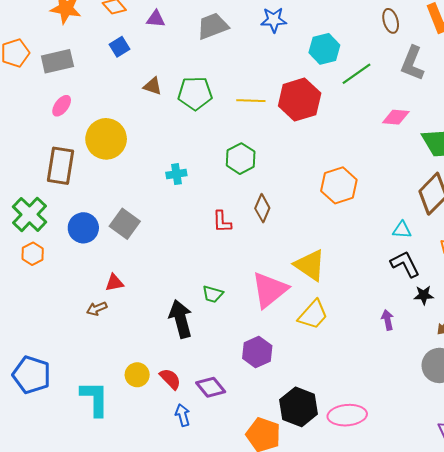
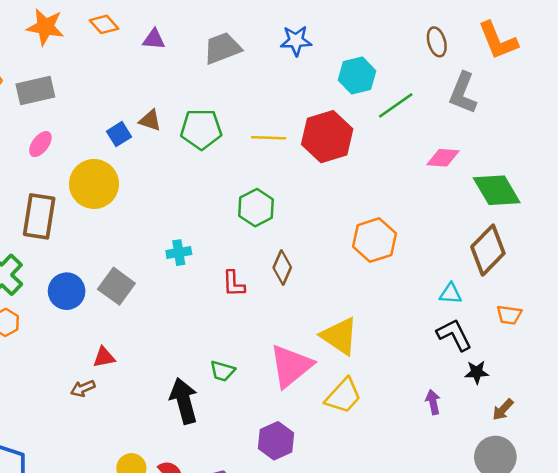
blue square: (120, 47) -> (119, 134), moved
cyan cross: (176, 174) -> (179, 253), moved

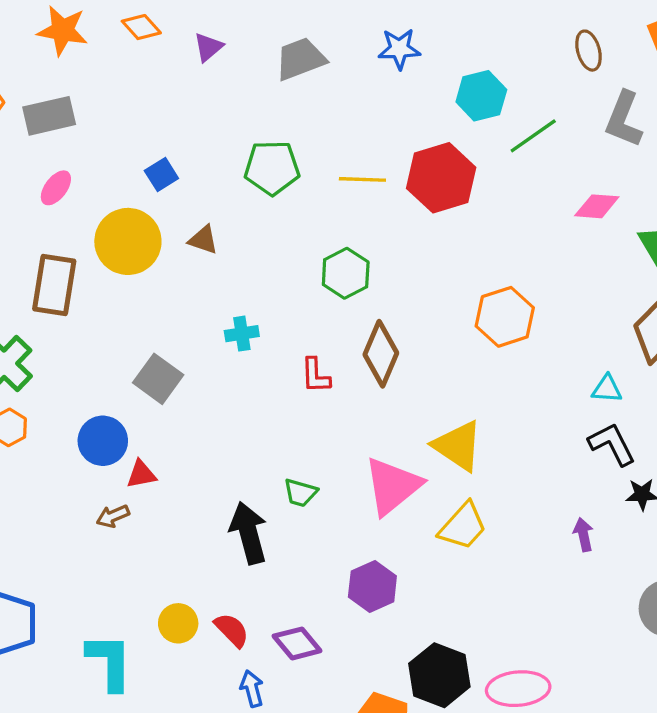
purple triangle: (154, 39) -> (208, 47), turned -45
brown triangle: (150, 120) -> (203, 240), moved
brown diamond: (282, 267) -> (381, 354), size x1.4
blue circle: (67, 291) -> (103, 441), moved

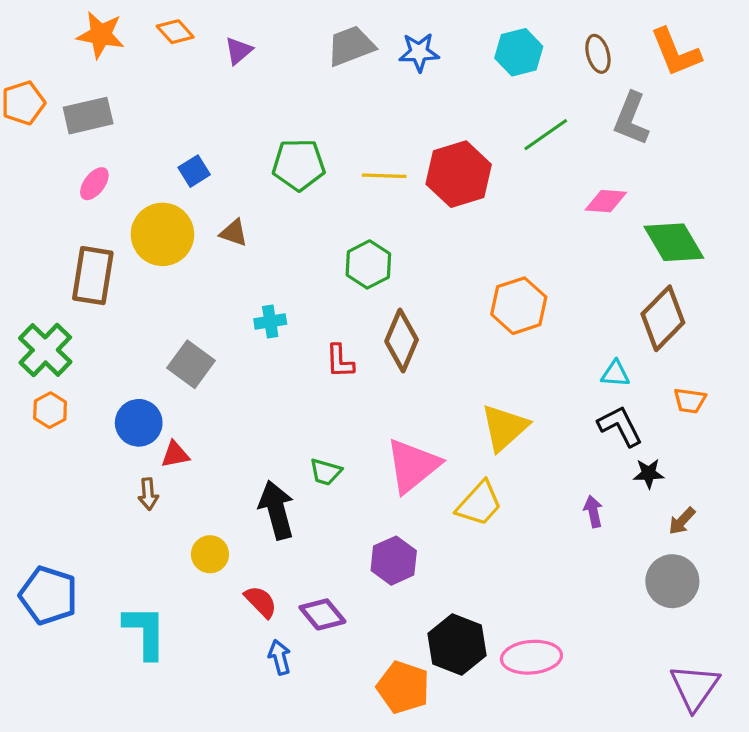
gray trapezoid: (300, 59) -> (351, 46), moved
cyan hexagon: (481, 96) -> (519, 52), moved
yellow triangle: (458, 446) -> (505, 428), moved, turned 44
brown arrow: (113, 516) -> (148, 494), turned -72
yellow circle: (178, 623) -> (210, 554), moved

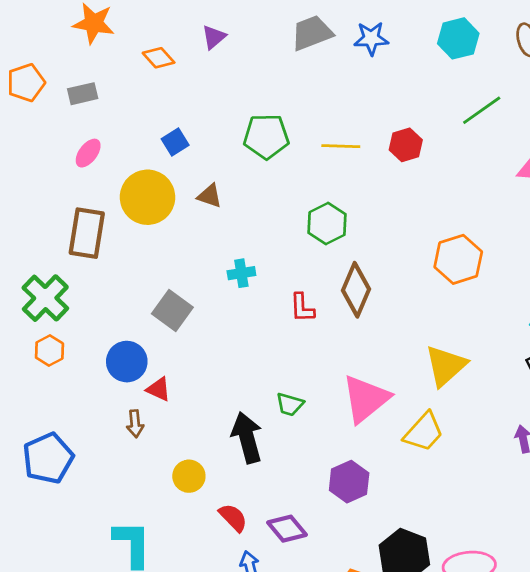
orange diamond: (175, 32) -> (159, 58), moved
gray rectangle: (88, 116) -> (83, 94), size x0.7
red hexagon: (459, 174) -> (406, 145), size x0.6
red triangle: (175, 454) -> (159, 389), turned 36
blue pentagon: (48, 595) -> (48, 458), moved, turned 30

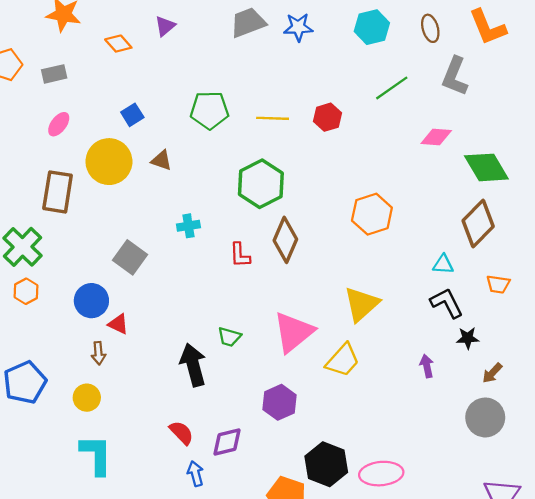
green hexagon: (327, 223) -> (261, 184), size x1.4
yellow circle: (189, 476) -> (87, 398), moved
purple diamond: (287, 529) -> (227, 442), turned -64

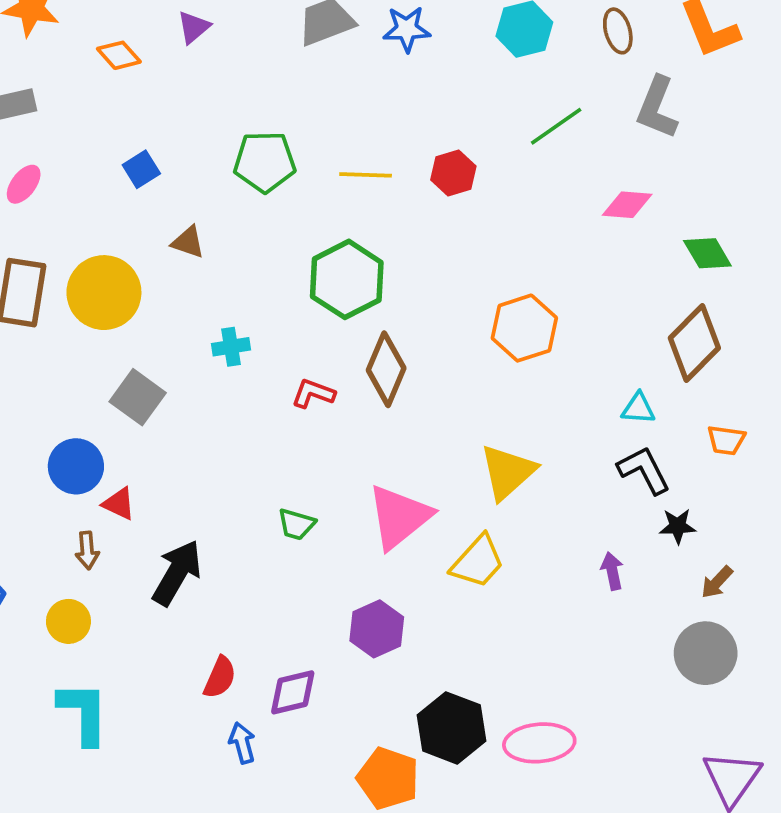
yellow circle: (109, 162) -> (104, 293), moved
green diamond: (486, 167) -> (707, 253), size x0.7
red L-shape: (240, 255) -> (313, 393), turned 112
black arrow: (193, 365) -> (177, 573), moved, turned 45
red semicircle: (181, 433) -> (220, 677), turned 68

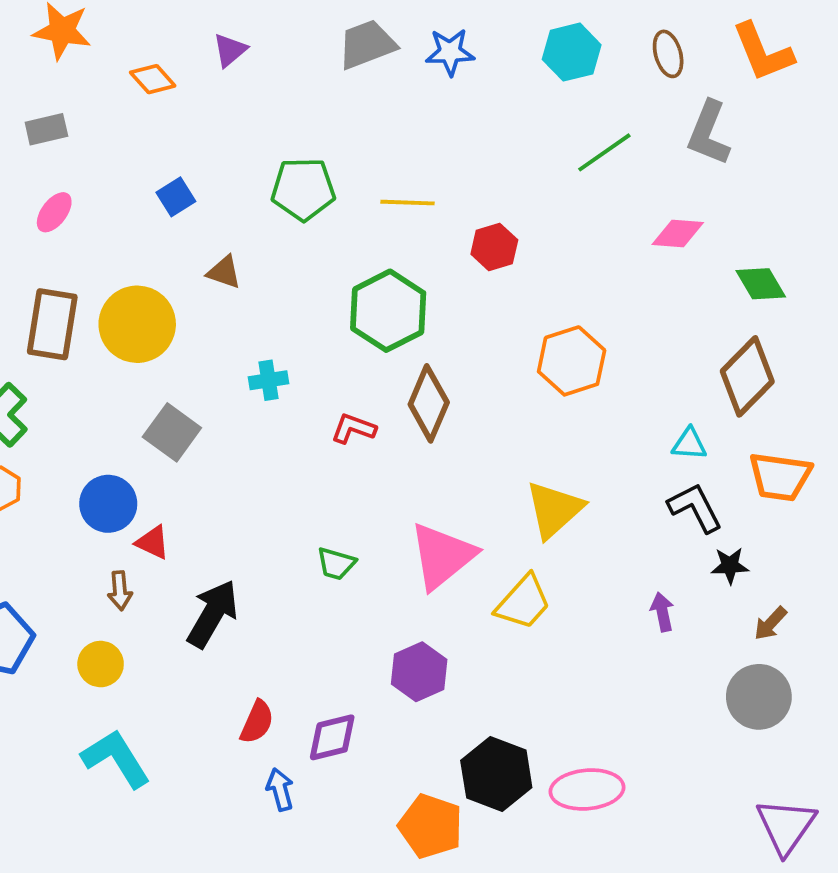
red hexagon: (453, 173) -> (494, 247), moved
orange trapezoid: (726, 440) -> (780, 477), size x1.6
cyan L-shape: (83, 713) -> (116, 759), turned -32

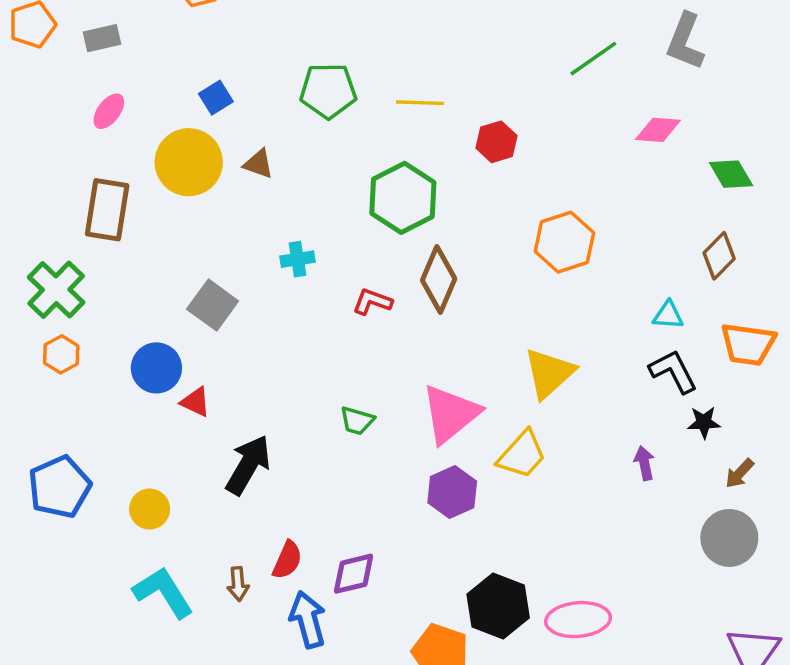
yellow circle: (137, 324) -> (189, 162), moved
brown diamond: (747, 376) -> (719, 256), size x0.7
brown arrow: (120, 591) -> (238, 584), moved
purple hexagon: (419, 672) -> (452, 492), moved
blue arrow: (280, 789) -> (308, 620), size x1.5

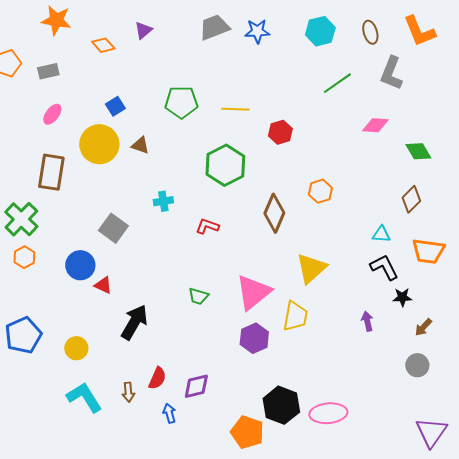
orange hexagon: (564, 242) -> (320, 191), size x0.7
brown diamond: (439, 280) -> (274, 213), moved
yellow trapezoid: (522, 455) -> (295, 316), turned -32
gray circle: (729, 538) -> (417, 365), size x0.7
blue arrow: (308, 620) -> (169, 413), size x0.6

